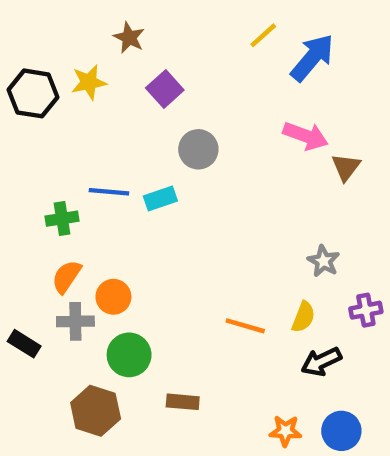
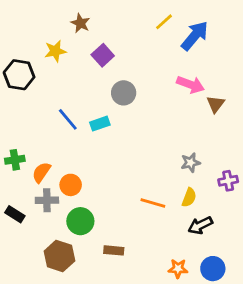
black hexagon: (33, 93) -> (19, 75), moved
blue line: (109, 192) -> (68, 119), turned 45
green cross: (62, 219) -> (15, 160), moved
gray star: (323, 261) -> (191, 163), moved, turned 30
purple cross: (366, 310) -> (228, 181), moved

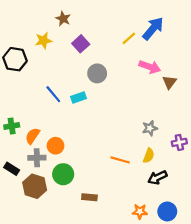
yellow line: (164, 22) -> (129, 38), moved
brown hexagon: (59, 256) -> (35, 186), moved

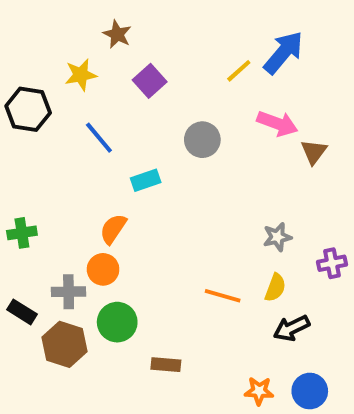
gray circle: (97, 73) -> (202, 140), moved
blue line: (53, 94) -> (99, 138), moved
orange semicircle: (32, 136) -> (113, 229), moved

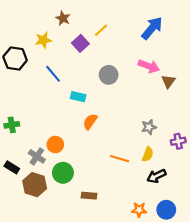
yellow line: (239, 71) -> (101, 30), moved
cyan rectangle: (146, 180) -> (78, 97), turned 32
orange semicircle: (113, 229) -> (90, 122), moved
gray cross: (69, 292) -> (37, 156), turned 35

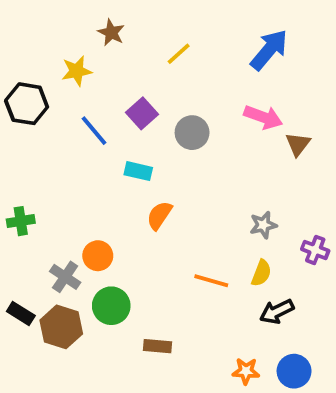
purple square: (80, 43) -> (142, 113), moved
purple cross: (178, 141) -> (315, 250), turned 32
black rectangle: (12, 167) -> (21, 313), moved

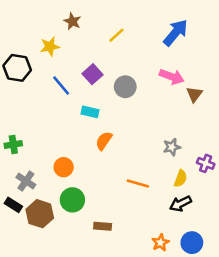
yellow semicircle: (261, 273) -> (181, 179), moved
gray cross: (65, 277) -> (26, 181), moved
orange star: (246, 371) -> (160, 243), turned -30

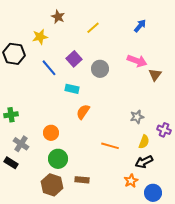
blue arrow: (175, 33) -> (140, 26), size x0.6
brown hexagon: (40, 214) -> (52, 185), moved
orange star: (160, 243) -> (131, 181), moved

